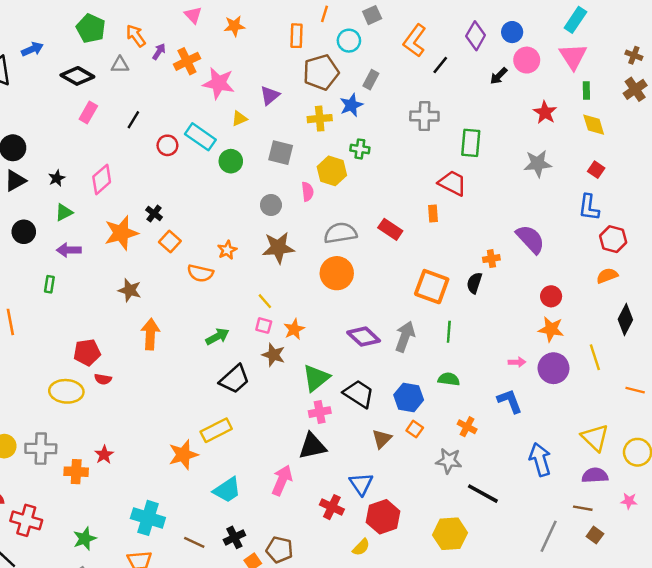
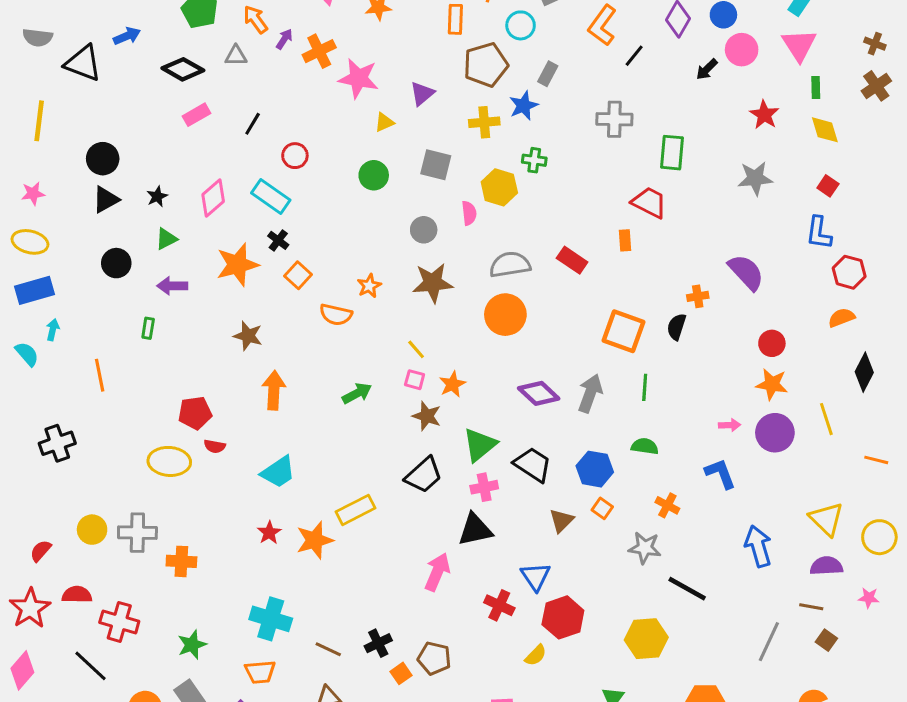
pink rectangle: (88, 112) -> (197, 115), turned 30
cyan rectangle: (200, 137) -> (271, 196), moved
black trapezoid: (234, 379) -> (424, 475), moved
red star: (104, 455) -> (269, 533), moved
cyan trapezoid: (227, 490) -> (278, 472), moved

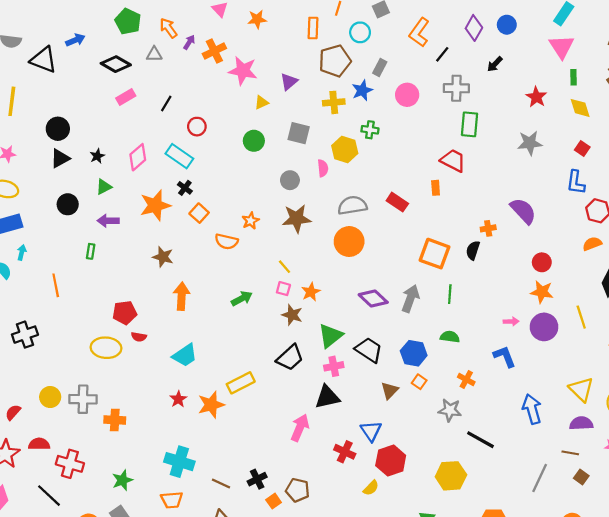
pink circle: (742, 50) -> (407, 95), moved
gray cross: (614, 119) -> (456, 88), moved

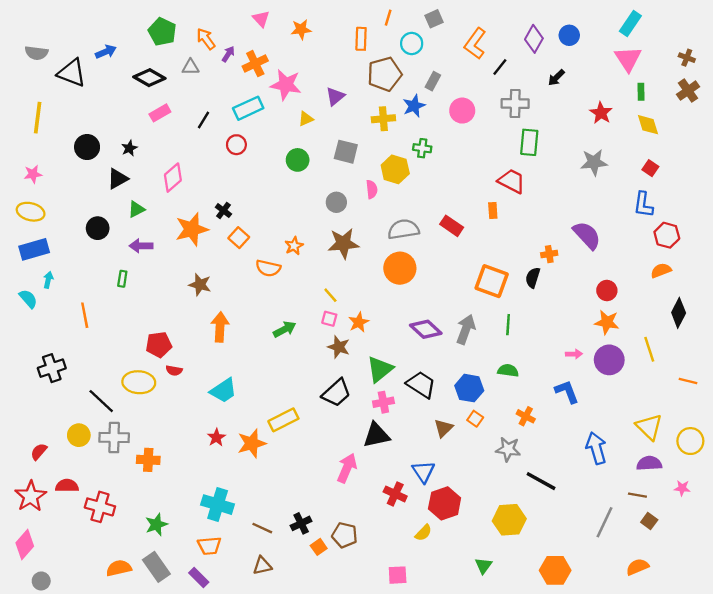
black star: (97, 156) -> (129, 148), moved
cyan rectangle: (179, 156) -> (248, 108), moved, turned -60
black triangle: (60, 158) -> (118, 179), moved
black line: (49, 496) -> (101, 401), moved

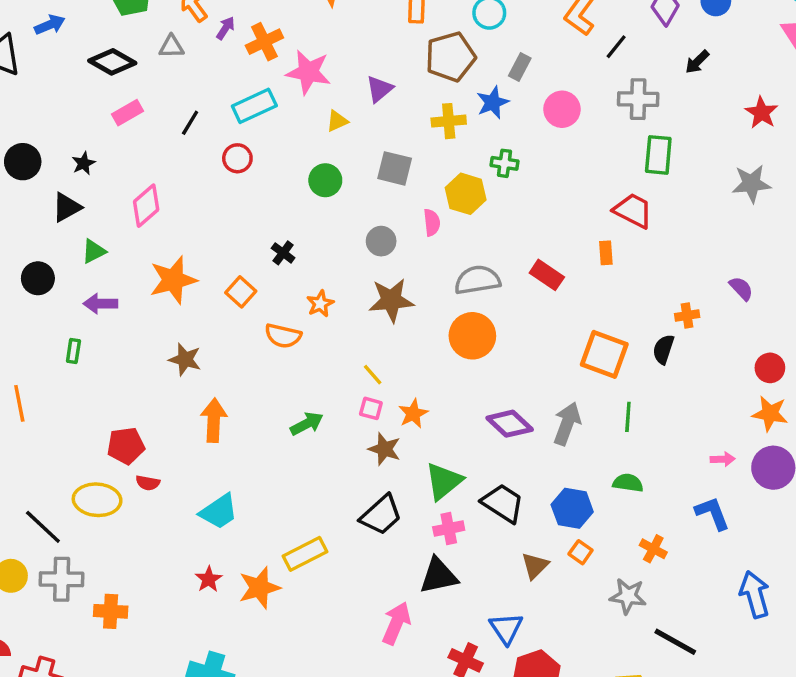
black cross: (223, 211) -> (283, 253), moved
purple semicircle: (587, 235) -> (741, 288), size x0.6

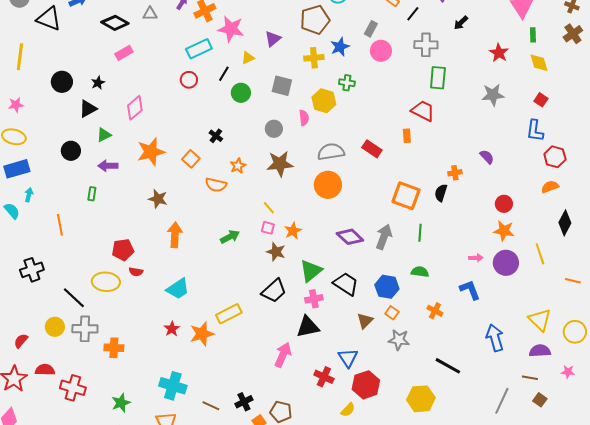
gray rectangle: (520, 67) -> (371, 29), moved
black line: (190, 123) -> (224, 74), moved
gray star: (628, 596) -> (399, 340), moved

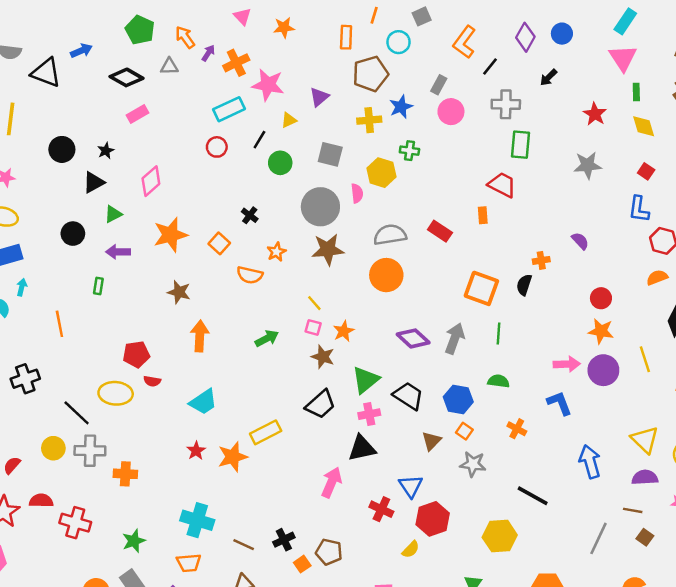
gray circle: (274, 129) -> (320, 207), size x1.8
pink arrow: (476, 258) -> (567, 364), size x1.5

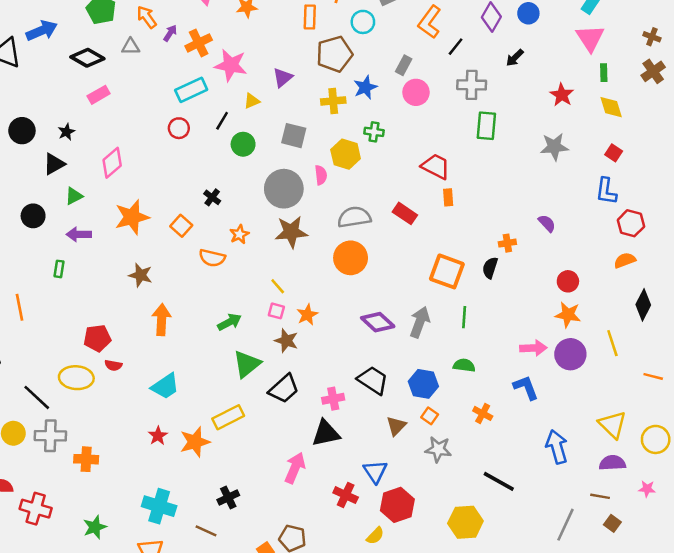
blue arrow: (81, 51) -> (42, 31), size x1.4
red trapezoid: (502, 185) -> (436, 166), moved
green triangle: (366, 380) -> (247, 364), moved
black cross: (284, 540) -> (228, 497), moved

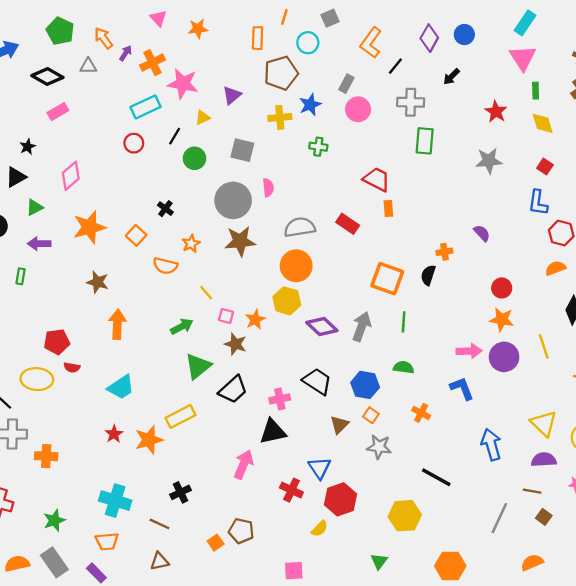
yellow hexagon: (346, 154) -> (287, 301), moved
yellow line: (278, 286) -> (206, 293), moved

